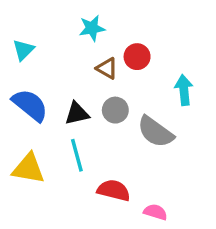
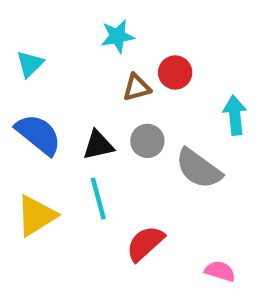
brown triangle: (107, 68) -> (137, 87), turned -45
yellow triangle: (28, 169) -> (36, 216), turned -42
red semicircle: (114, 190) -> (145, 243), turned -56
pink semicircle: (155, 212) -> (220, 271), moved

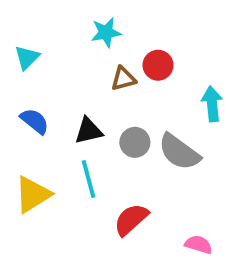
blue semicircle: (38, 134) -> (35, 121), size x0.7
gray circle: (147, 141) -> (135, 142), moved

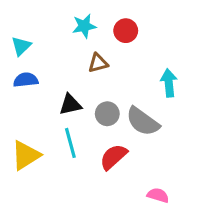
red circle: (158, 65) -> (126, 31), moved
blue semicircle: (35, 121) -> (26, 80), moved, turned -45
red semicircle: (131, 219) -> (113, 157), moved

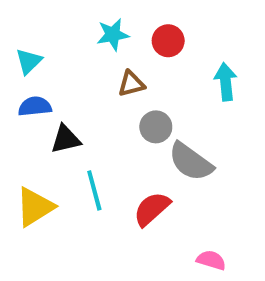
cyan arrow: (169, 83) -> (226, 82), moved
black triangle: (70, 105) -> (66, 139), moved
gray circle: (107, 114) -> (156, 127), moved

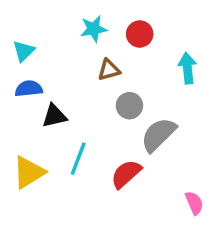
gray semicircle: (191, 162) -> (158, 135), turned 99
cyan line: (94, 190) -> (78, 159), turned 36
pink semicircle: (211, 260) -> (194, 203), moved, turned 50

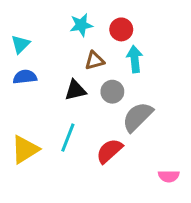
cyan arrow: (187, 68) -> (135, 59), moved
black triangle: (54, 116) -> (75, 90), moved
pink semicircle: (194, 203) -> (169, 176), turned 114

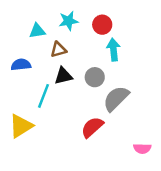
cyan triangle: (20, 44) -> (37, 31), moved, turned 36
brown triangle: (95, 61) -> (58, 50), moved
cyan line: (68, 138) -> (43, 96), moved

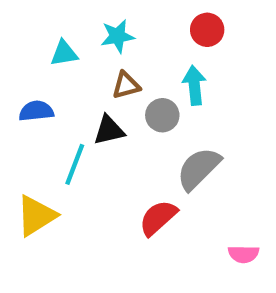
red circle: (102, 25) -> (207, 30), moved
brown triangle: (58, 50) -> (126, 85), moved
gray circle: (95, 77) -> (162, 115), moved

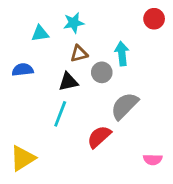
red circle: (207, 30) -> (154, 19), moved
cyan line: (75, 164) -> (60, 114), moved
yellow triangle: (36, 216) -> (23, 158), moved

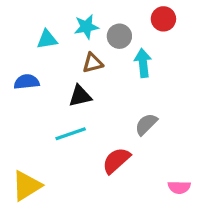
red circle: (154, 19) -> (163, 19), moved
gray circle: (102, 72) -> (119, 36), moved
gray semicircle: (125, 106) -> (146, 124), size x0.7
cyan line: (60, 114) -> (71, 134), turned 50

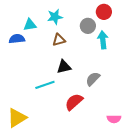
gray circle: (119, 36) -> (88, 26), moved
cyan arrow: (143, 63) -> (103, 40), moved
blue semicircle: (27, 82) -> (17, 39), moved
black triangle: (80, 96) -> (64, 67), moved

